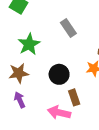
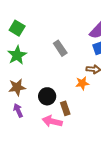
green star: (29, 44) -> (17, 55), moved
black circle: (59, 74) -> (47, 96), moved

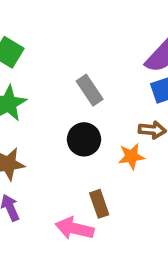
black circle: (47, 96) -> (84, 139), moved

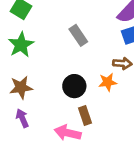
black circle: (84, 139) -> (74, 86), moved

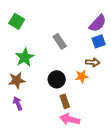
green star: (21, 45) -> (25, 57), moved
pink arrow: (68, 133) -> (70, 119), moved

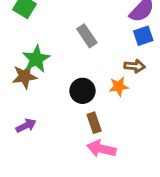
brown star: (17, 80) -> (25, 76), moved
purple arrow: (18, 103) -> (26, 126), turned 88

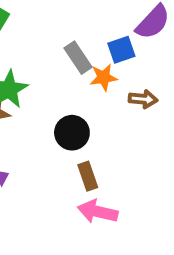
blue square: (143, 36) -> (121, 50), moved
orange star: (119, 86) -> (104, 77), moved

